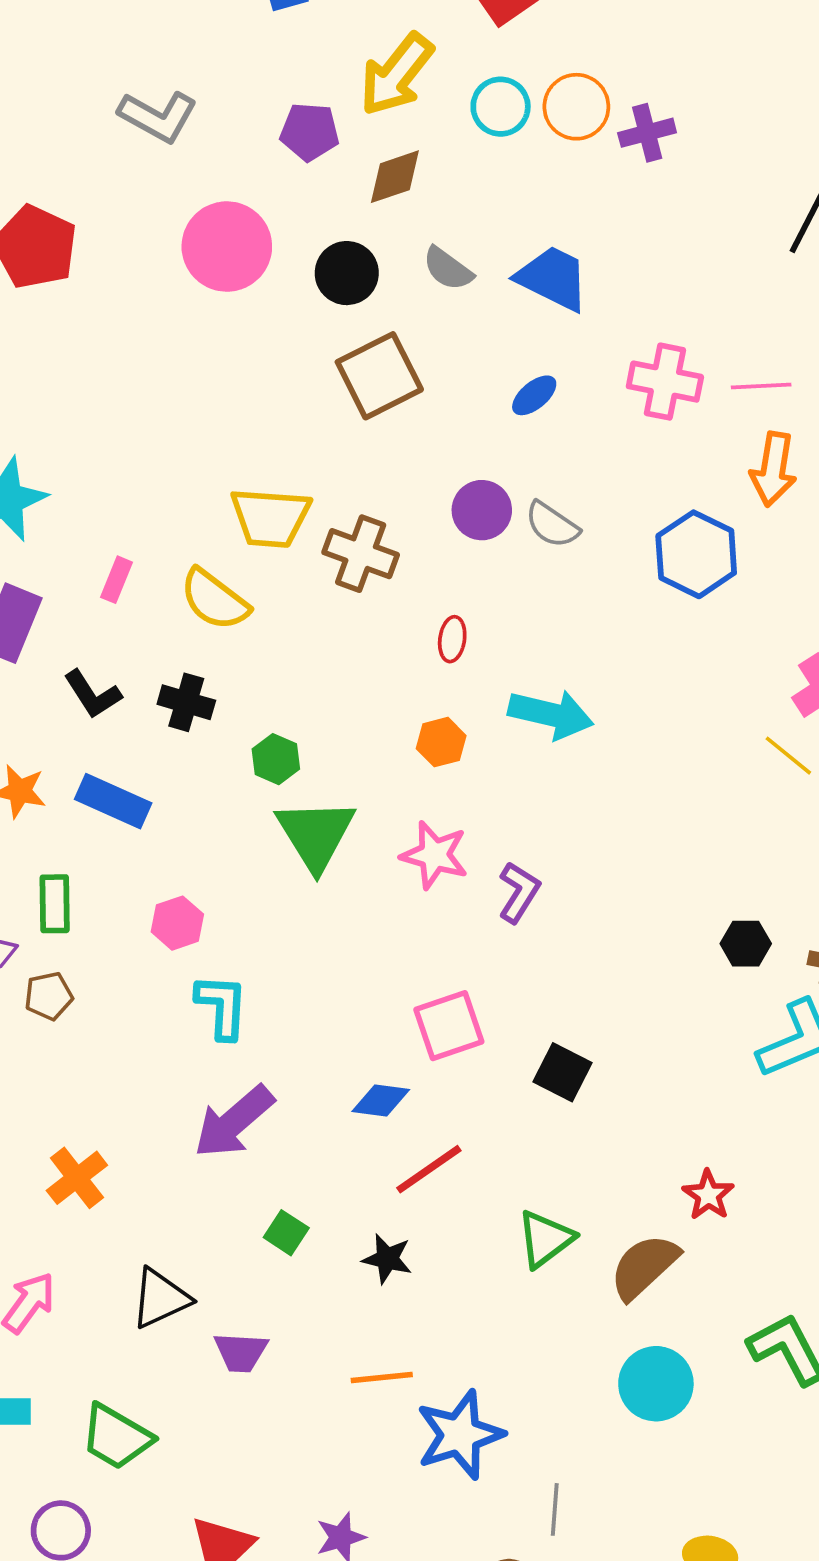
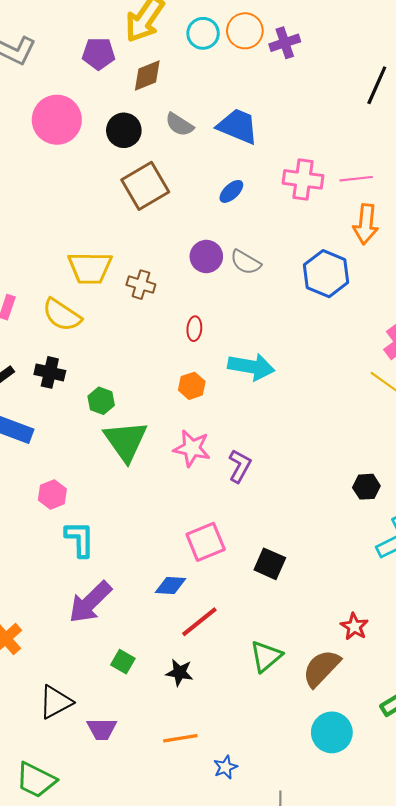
brown cross: (361, 554) -> (141, 285), size x0.7
blue star: (460, 1435) -> (225, 767), size x0.5

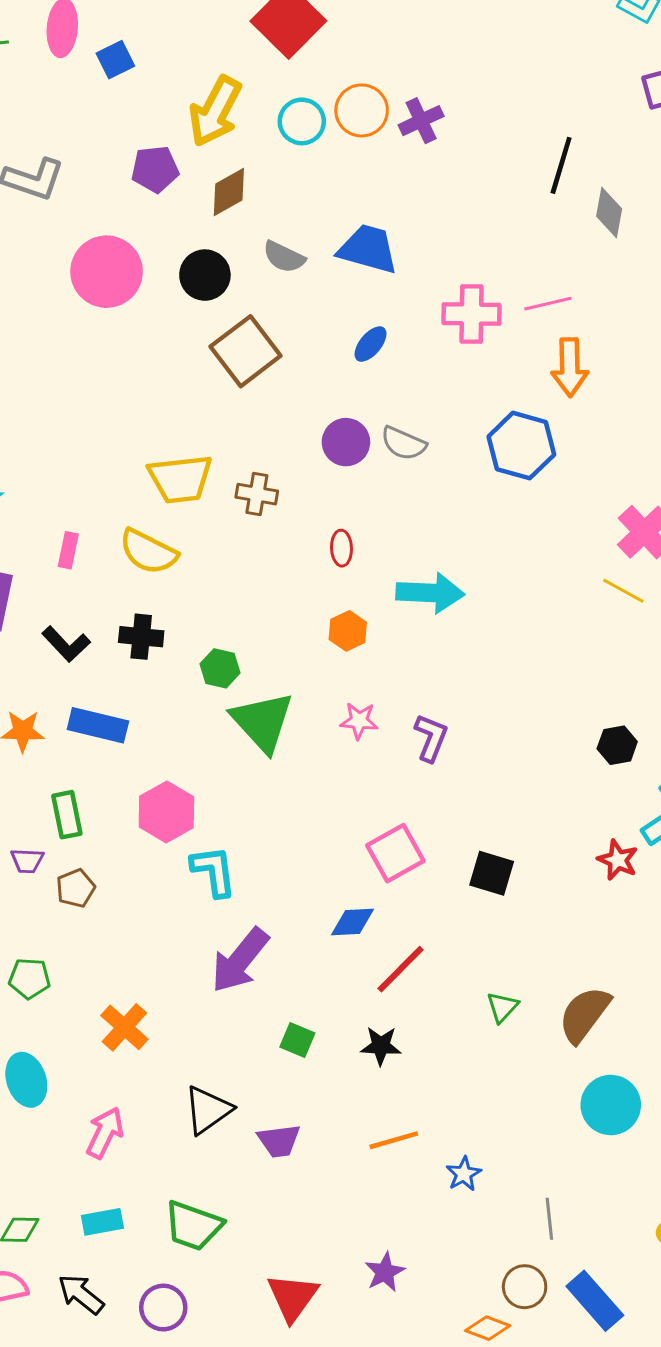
pink star: (192, 448) -> (359, 721), size x0.7
pink hexagon: (52, 495) -> (166, 812), size x1.4
red star: (354, 627) -> (618, 860), moved
green triangle: (266, 656) -> (502, 1007), size x0.7

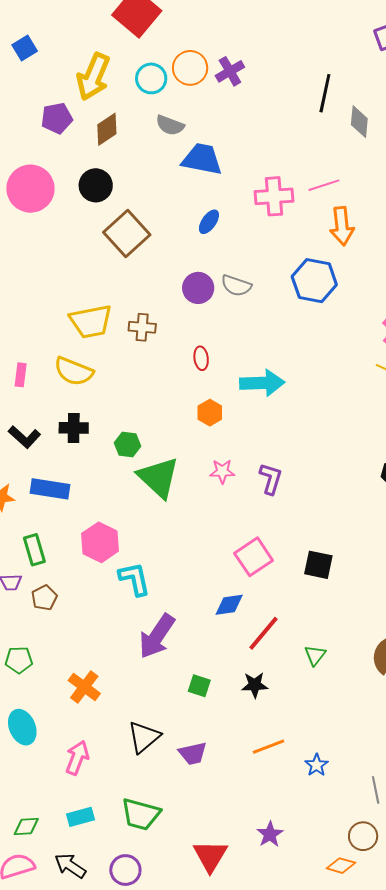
gray semicircle: (284, 257) -> (170, 125), moved
green triangle: (502, 1007) -> (315, 655), moved

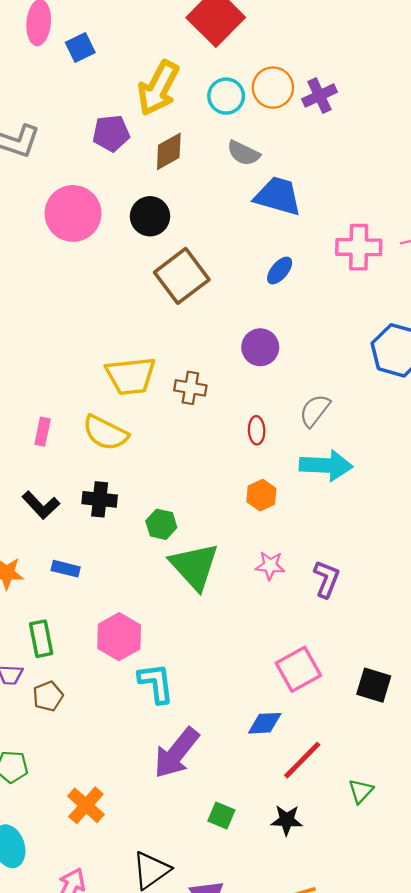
gray semicircle: (236, 286) -> (315, 410), moved, turned 104
blue rectangle: (50, 489) -> (66, 569), size x0.6

